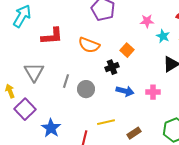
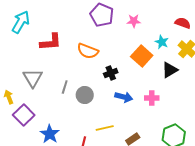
pink star: (147, 21) -> (134, 21), moved
orange square: (127, 50) -> (142, 56), moved, size x1.5

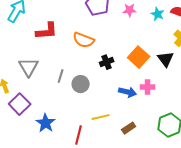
cyan star: (162, 42) -> (158, 14), moved
orange square: (142, 56) -> (139, 57), moved
black triangle: (170, 70) -> (166, 59), turned -36
blue arrow: (124, 97) -> (128, 92), moved

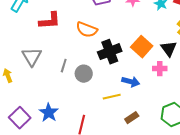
black cross: (107, 62) -> (110, 52), size x1.6
pink cross: (148, 87) -> (160, 69), moved
purple square: (20, 104) -> (20, 118), moved
yellow line: (101, 117) -> (112, 97), moved

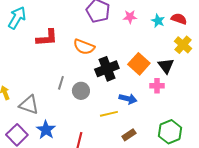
gray triangle: (32, 57) -> (29, 105), moved, turned -40

